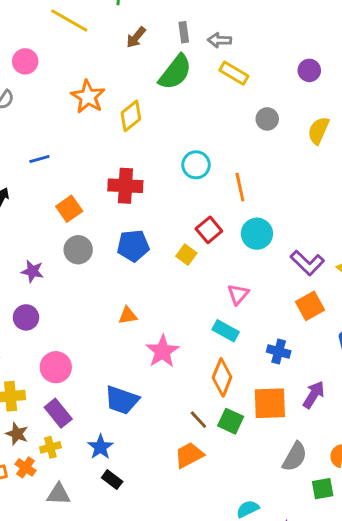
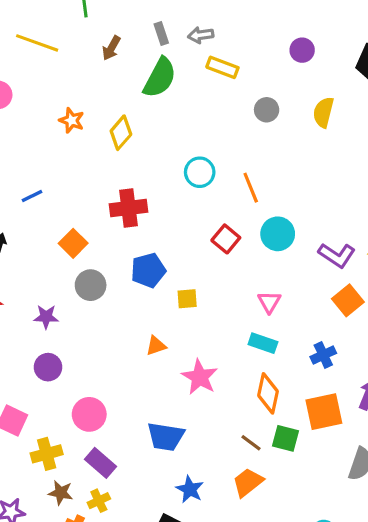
orange star: (88, 97) -> (72, 120), size x0.7
yellow square: (186, 255) -> (187, 299), moved, turned -30
blue cross: (279, 351) -> (323, 355), turned -30
blue star: (100, 447) -> (190, 489), moved

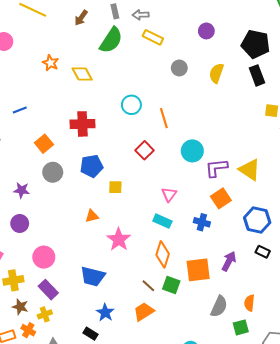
yellow diamond: (121, 133) -> (82, 74), turned -75
cyan circle: (278, 234) -> (192, 151), moved
purple L-shape: (337, 255) -> (216, 168), turned 135
blue cross: (323, 355) -> (202, 222), moved, turned 35

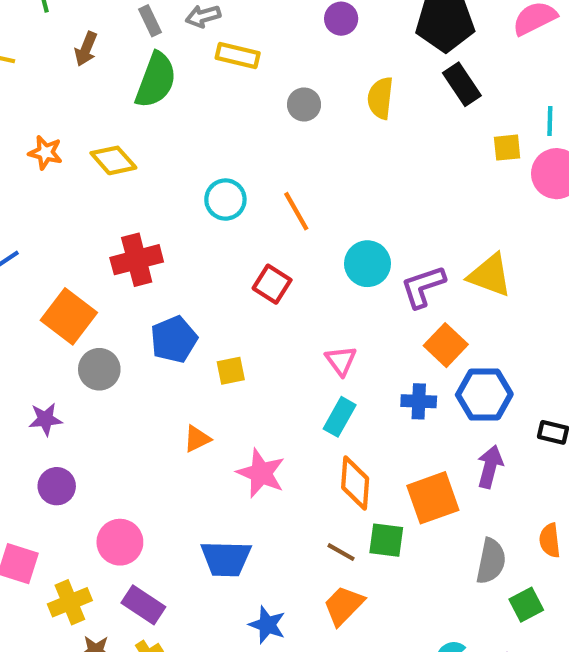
orange square: (44, 144) -> (69, 316), size x1.4
blue hexagon: (257, 220) -> (484, 394), moved
cyan rectangle: (162, 221) -> (340, 417), turned -72
green square: (241, 327) -> (526, 605), moved

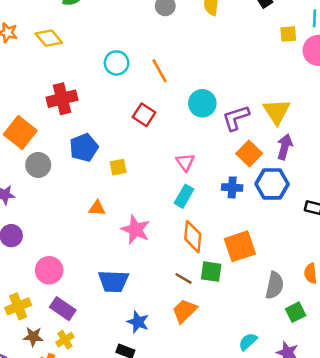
yellow triangle: (490, 275) -> (277, 112), turned 36
orange triangle: (197, 439) -> (97, 208), turned 30
purple arrow: (490, 467) -> (285, 147), moved

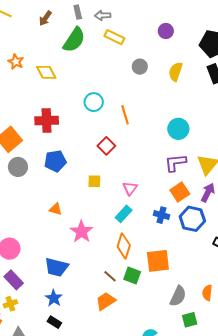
cyan circle: (202, 103) -> (178, 129), moved
yellow square: (118, 167) -> (94, 181), moved
blue star: (138, 322) -> (54, 298), moved

